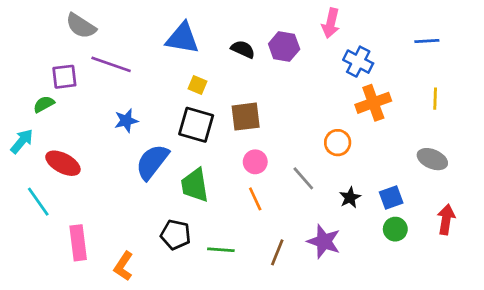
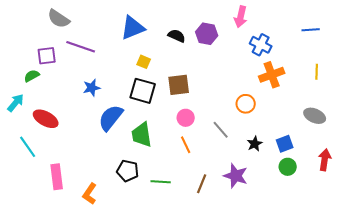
blue triangle: (182, 38) -> (133, 28), turned -32

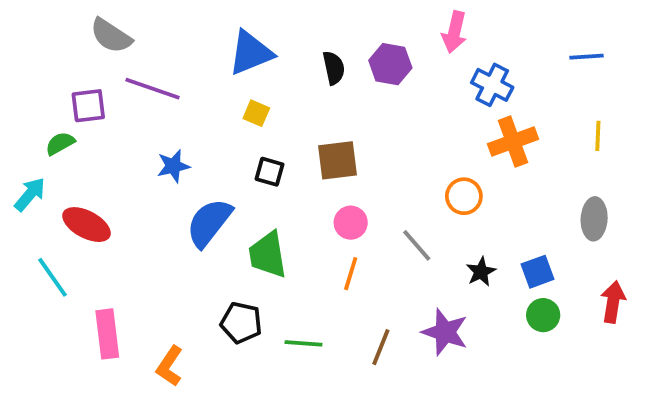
black semicircle: (177, 36) -> (334, 68), turned 54
yellow square: (144, 62) -> (256, 113), moved
black square: (143, 91) -> (270, 172), size x0.6
gray ellipse: (315, 116) -> (594, 219), turned 70
orange line: (186, 145) -> (351, 274), turned 42

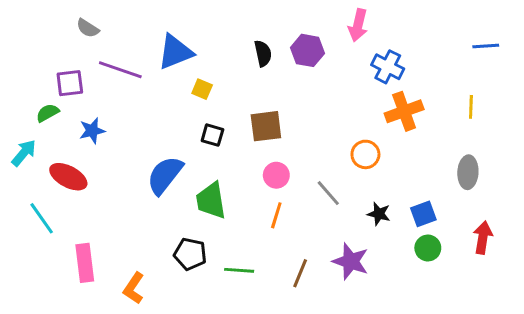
gray semicircle: (111, 36) -> (88, 28), size x0.7
blue triangle: (251, 53) -> (175, 52), moved
blue line: (587, 57) -> (486, 46), moved
blue star: (173, 166) -> (92, 131), moved
black star: (481, 272) -> (379, 214), turned -30

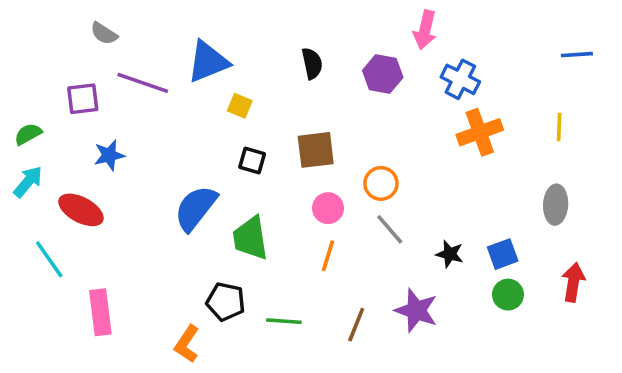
purple hexagon: (308, 50) -> (383, 74), moved
green semicircle: (48, 113) -> (28, 134), moved
orange circle: (365, 154) -> (381, 183), moved
orange L-shape: (134, 288) -> (187, 344), moved

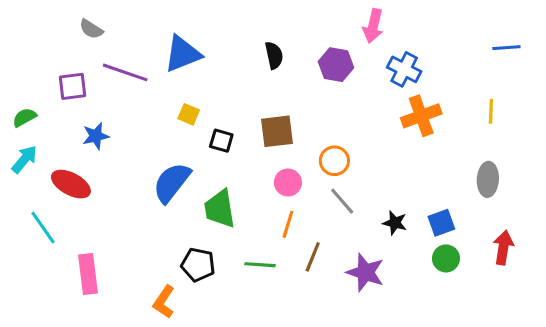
yellow square: (240, 106) -> (189, 114), moved
green line: (284, 321) -> (260, 265), moved
brown line: (356, 325) -> (313, 257), moved

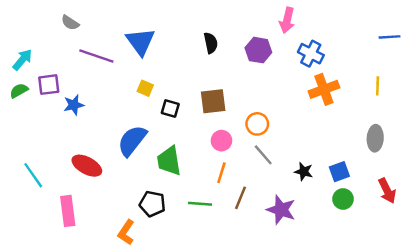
blue triangle: (183, 54) -> (140, 42), turned -44
purple square: (73, 86) -> (49, 85), moved
cyan arrow: (24, 159) -> (22, 60), moved
red ellipse: (71, 184) -> (87, 166), moved
red arrow: (503, 248) -> (387, 191), turned 145

